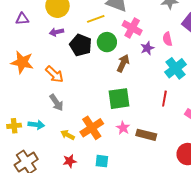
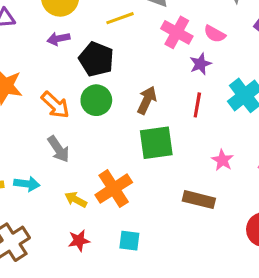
pink semicircle: (167, 39) -> (215, 34), moved, turned -48
green circle: (107, 42) -> (96, 100), moved
brown arrow: (123, 63) -> (147, 100), moved
red line: (164, 99) -> (197, 105), moved
pink star: (123, 128) -> (223, 160), moved

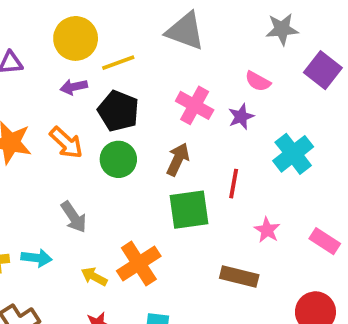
yellow line: (120, 18) -> (118, 63), moved
pink cross: (177, 32) -> (195, 105), moved
orange arrow: (55, 105) -> (66, 143), moved
red line: (197, 105) -> (234, 184), moved

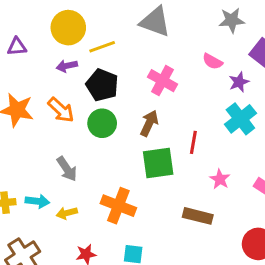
purple star: (241, 117) -> (239, 82), moved
orange cross: (139, 264) -> (118, 206), turned -36
yellow arrow: (94, 277) -> (67, 213), moved, turned -42

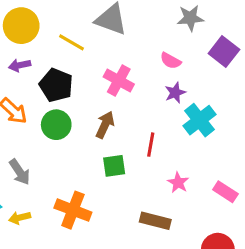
yellow line: (102, 47) -> (71, 42), moved, turned 50
purple star: (239, 82) -> (175, 93), moved
green square: (158, 163) -> (114, 166), size x0.7

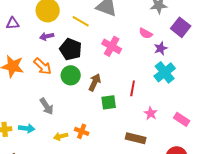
purple star: (175, 93) -> (161, 48), moved
brown arrow: (105, 125) -> (95, 82), moved
orange cross: (73, 210) -> (82, 131), size x0.6
yellow arrow: (20, 218) -> (61, 136), moved

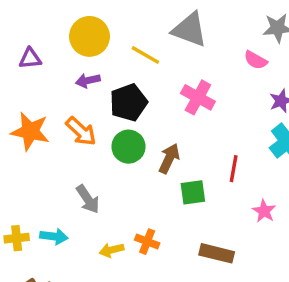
pink semicircle: (146, 33) -> (256, 60), moved
black pentagon: (71, 49) -> (128, 103), turned 30
brown rectangle: (136, 138) -> (217, 253), moved

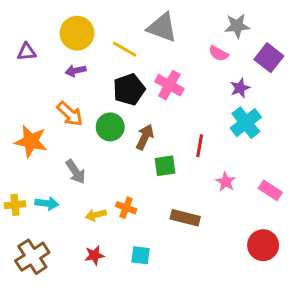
black pentagon: (128, 103) -> (129, 89), moved
orange star: (30, 131) -> (31, 141), moved

